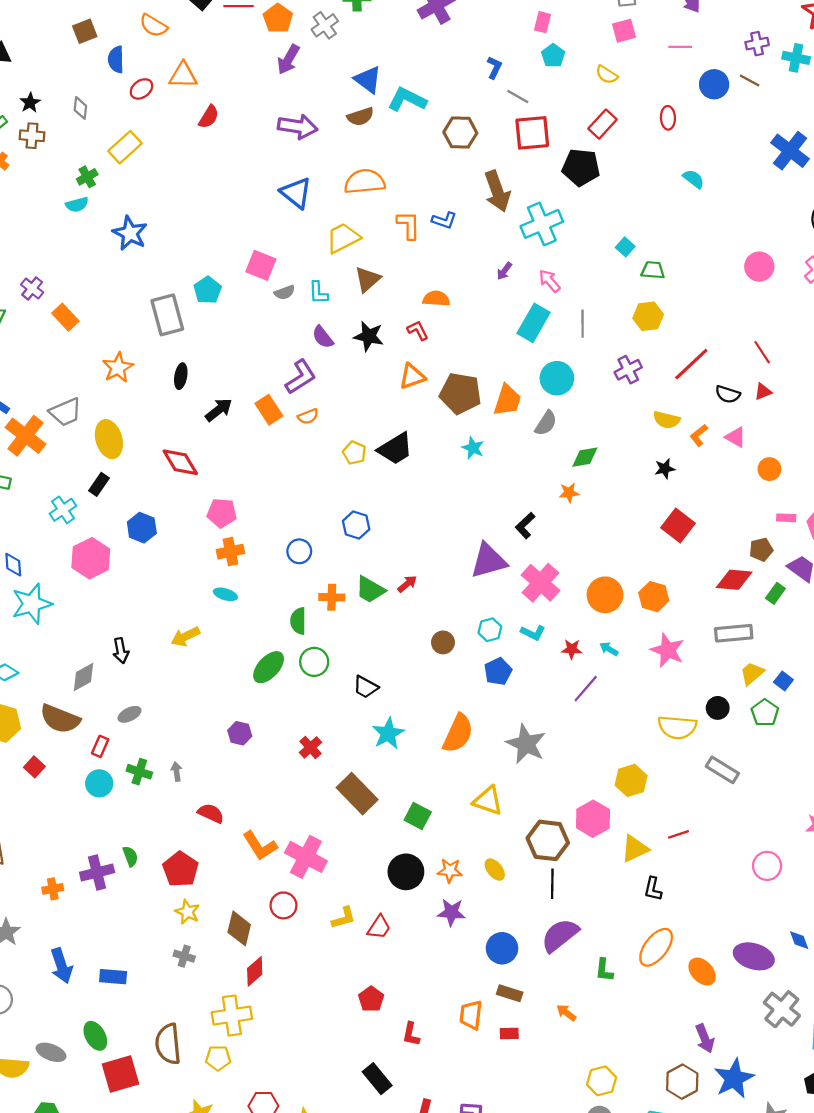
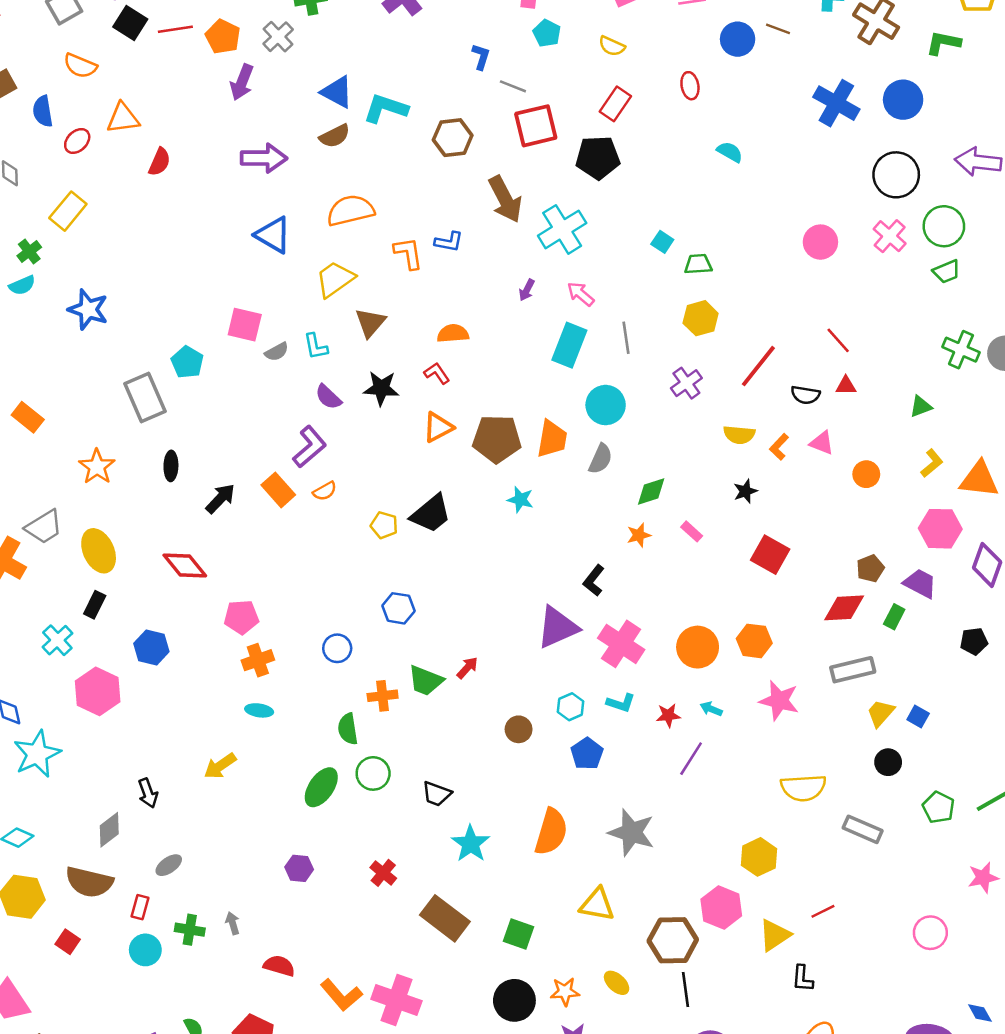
red triangle: (763, 392) -> (846, 386), turned 30
pink rectangle: (786, 518) -> (692, 531), moved, turned 48
black circle: (718, 708) -> (888, 762), moved
green pentagon: (765, 713) -> (938, 807), moved

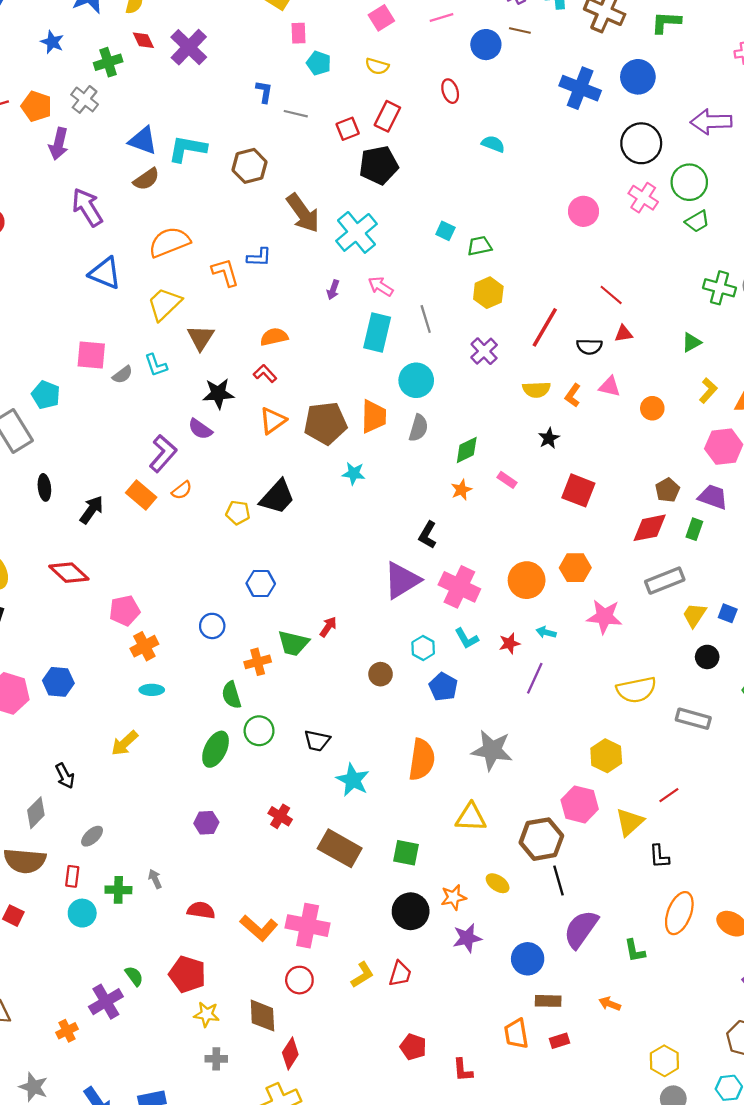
red square: (536, 126) -> (348, 129), moved, size x0.6
purple arrow: (264, 158) -> (87, 207), turned -114
purple semicircle: (328, 397) -> (200, 429), moved
blue hexagon: (151, 648) -> (58, 682), moved
cyan L-shape: (621, 703) -> (467, 638), turned 50

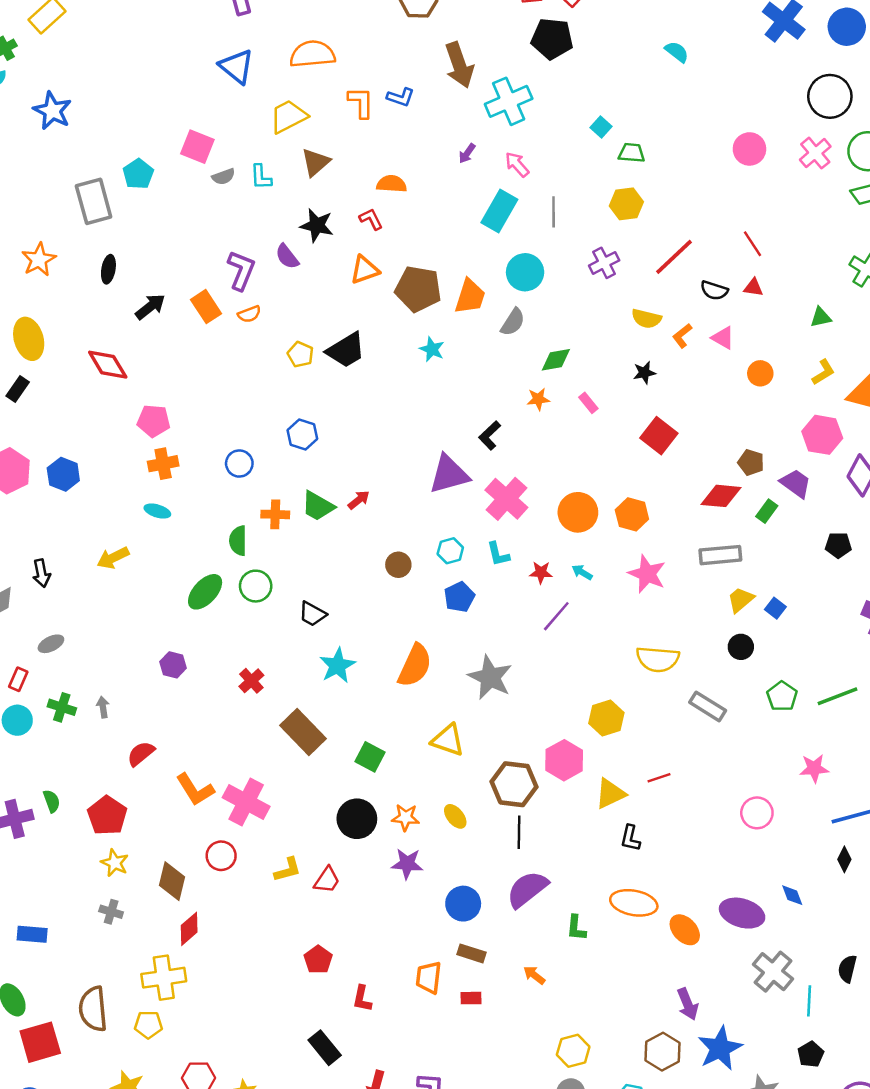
purple L-shape: (163, 453) -> (241, 270), turned -36
brown pentagon: (667, 490) -> (751, 462), turned 30
red semicircle: (201, 910) -> (141, 754), turned -64
orange ellipse: (679, 913) -> (634, 903), turned 63

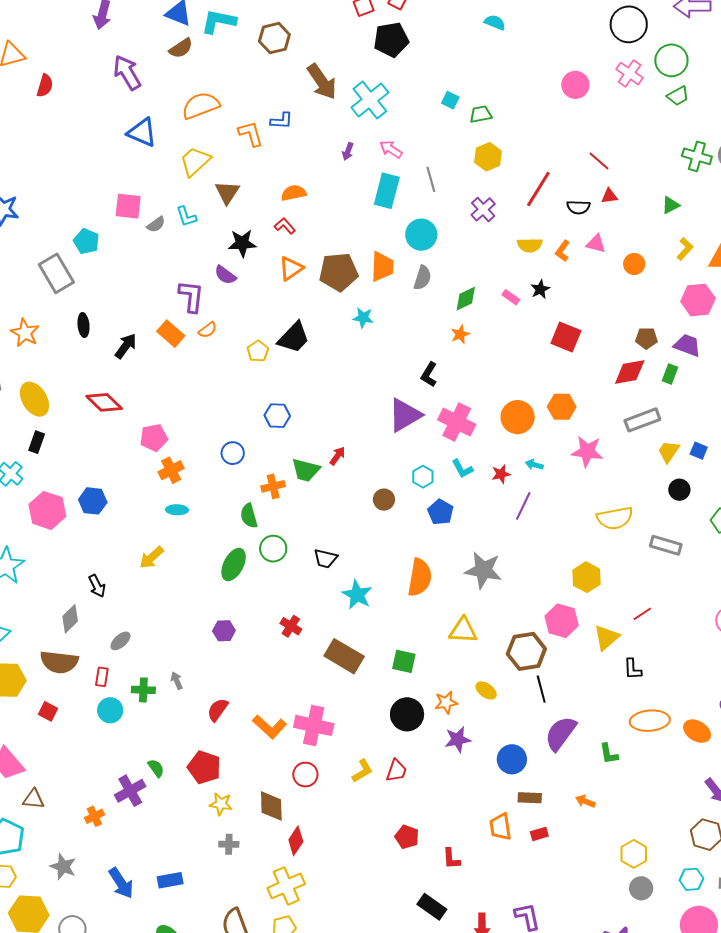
yellow pentagon: (300, 354) -> (258, 351), turned 30
pink rectangle: (588, 403) -> (511, 297), moved

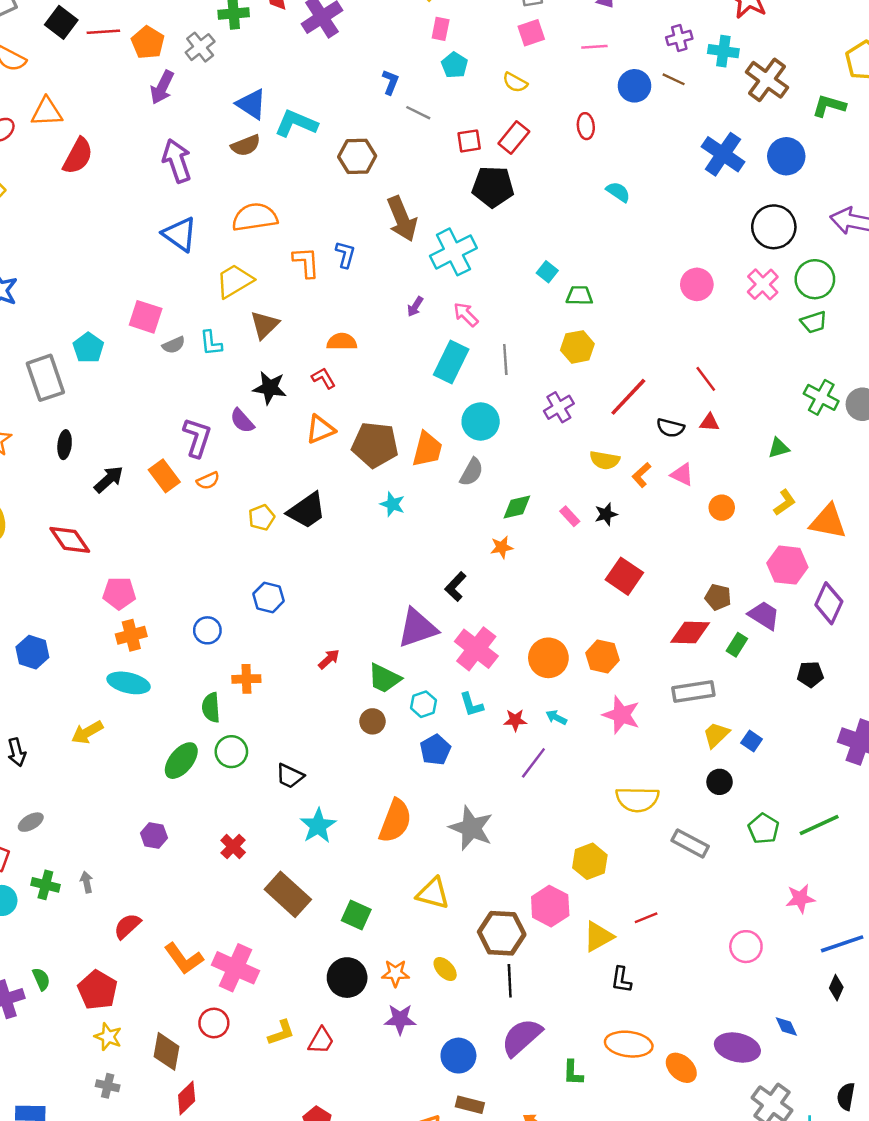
red semicircle: (45, 86) -> (78, 156), size x1.4
blue L-shape: (281, 121) -> (345, 255), turned -90
green trapezoid: (306, 470) -> (384, 678), moved
cyan ellipse: (177, 510) -> (129, 683), size x1.6

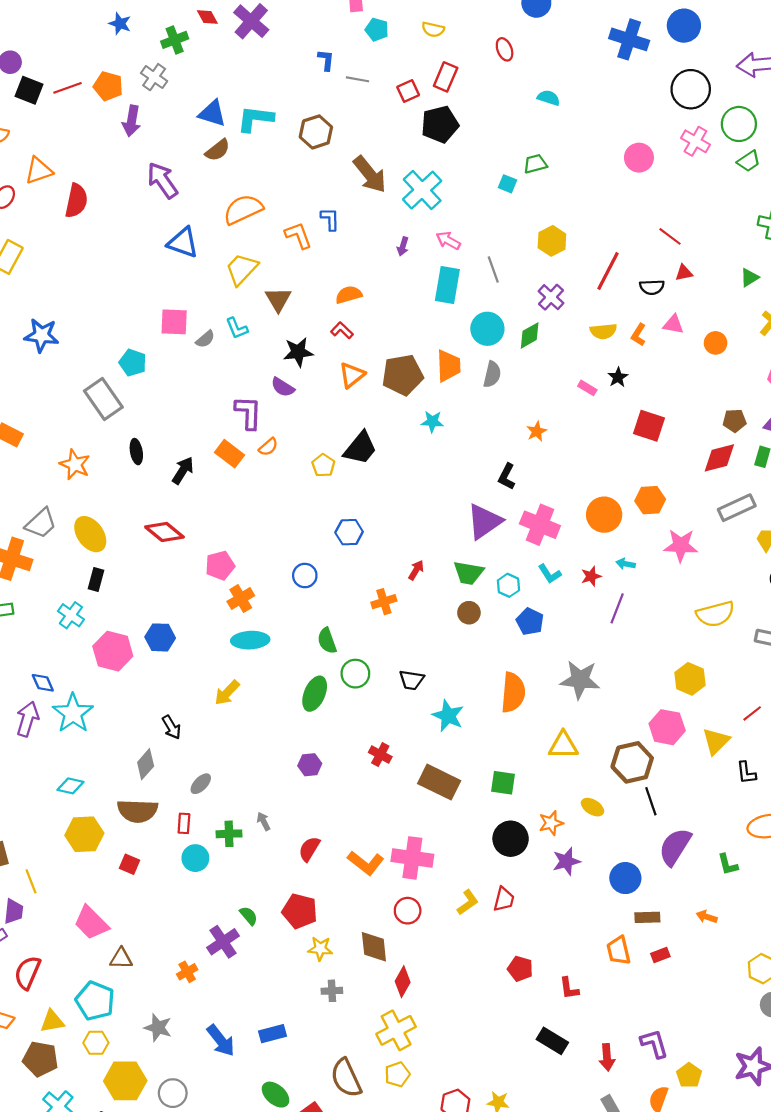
green trapezoid: (579, 296) -> (535, 164), moved
green diamond: (517, 507) -> (530, 335), moved
orange cross: (246, 679) -> (384, 602), moved

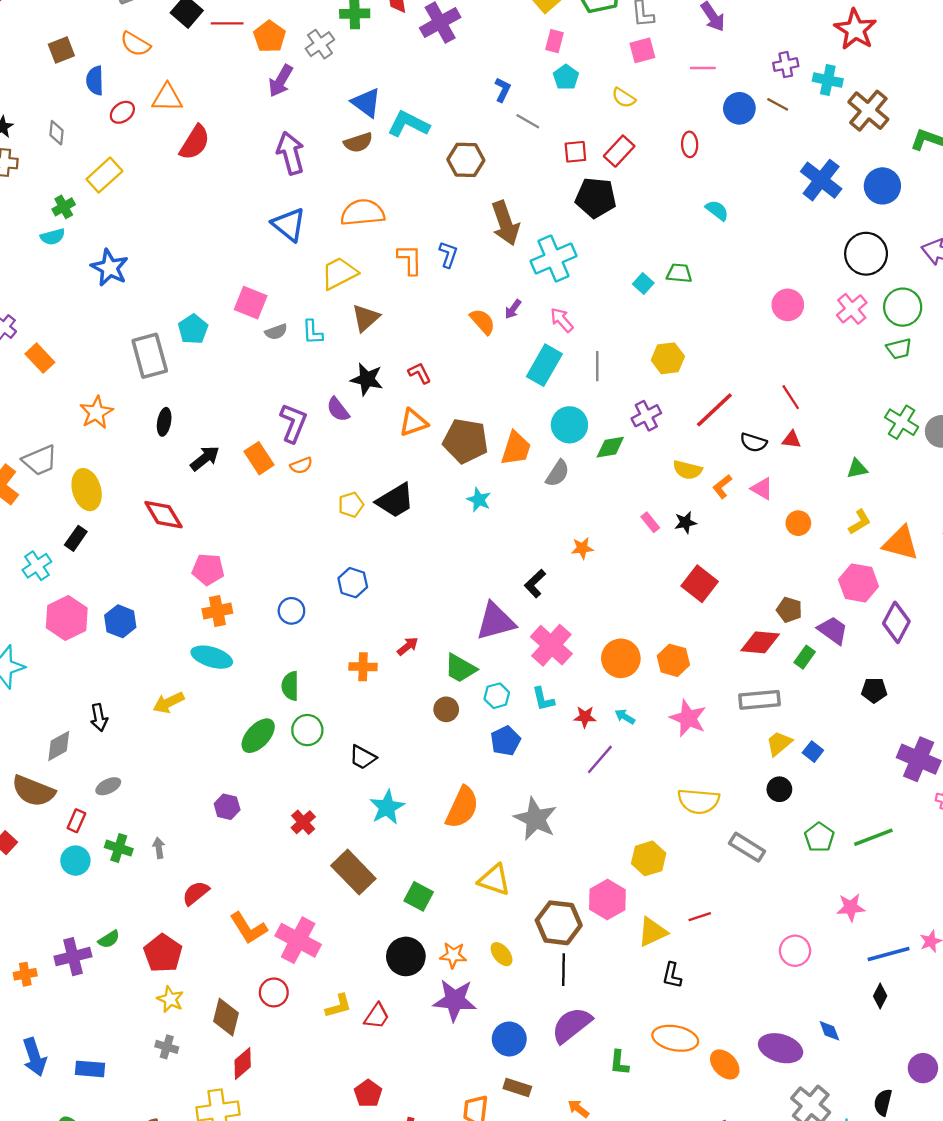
orange semicircle: (349, 295) -> (483, 322), moved, turned 45
purple star: (566, 861) -> (455, 1000), size x1.4
green semicircle: (249, 916) -> (109, 939), turned 78

